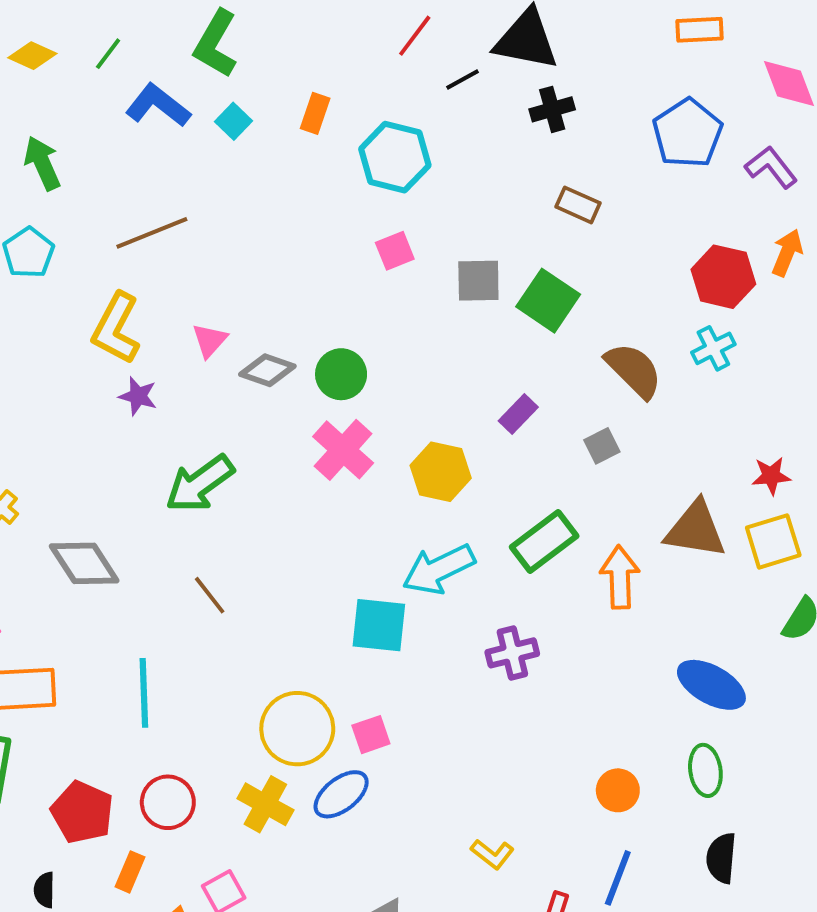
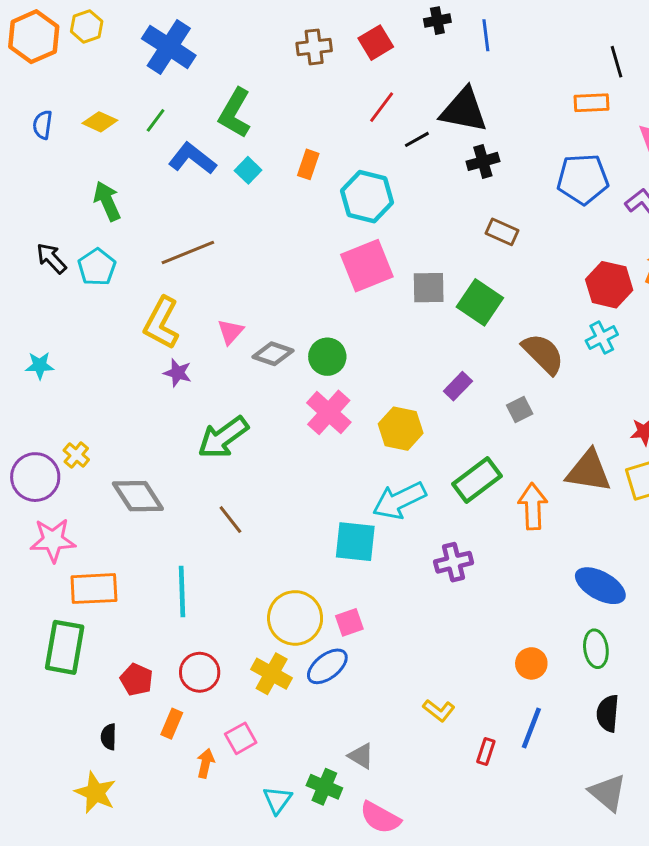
blue pentagon: (688, 133) -> (583, 179), turned 30
pink square: (395, 251) -> (367, 266), size x1.8
red pentagon: (82, 812) -> (137, 680), size x0.7

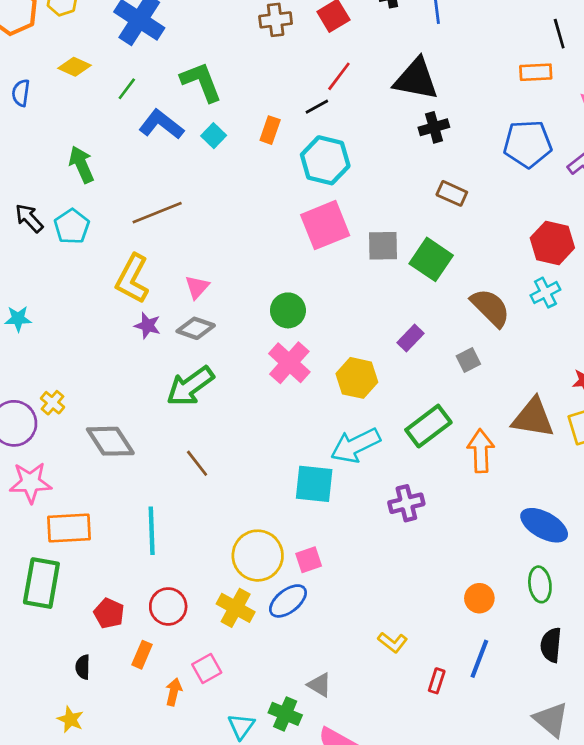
green L-shape: (235, 113) -> (201, 82), turned 129
yellow diamond: (100, 122) -> (75, 67), moved
black line: (417, 139) -> (317, 107), moved
gray diamond: (273, 354) -> (196, 328), moved
yellow star: (95, 793) -> (70, 719), size x0.7

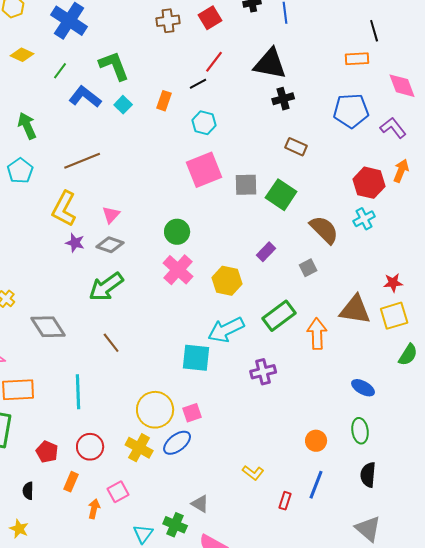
cyan hexagon: (325, 160) -> (204, 123), size x0.7
blue ellipse: (544, 525) -> (363, 388), size x0.7

